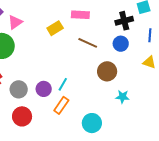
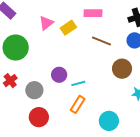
pink triangle: (15, 22) -> (46, 23), moved
cyan line: (63, 84) -> (78, 83), turned 48
purple circle: (44, 89) -> (59, 75), moved

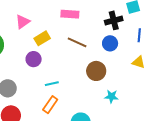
yellow rectangle: (68, 28) -> (42, 38), moved
purple circle: (59, 75) -> (34, 59), moved

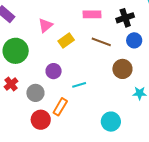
black cross: (114, 20) -> (125, 18), moved
purple circle: (34, 59) -> (54, 71), moved
orange rectangle: (50, 105) -> (60, 107), moved

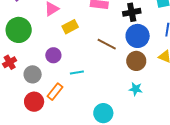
blue circle: (134, 40) -> (138, 36), size x1.5
brown line: (101, 42) -> (107, 44), moved
brown circle: (122, 69) -> (136, 61), moved

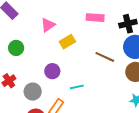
green circle: (19, 30) -> (16, 48), size x0.6

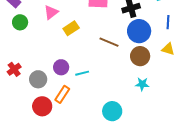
green circle: (16, 48) -> (20, 22), moved
purple circle: (52, 71) -> (61, 67), moved

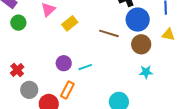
gray circle: (38, 79) -> (29, 90), moved

